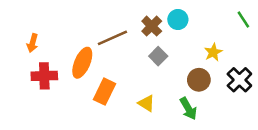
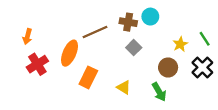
green line: (243, 20) -> (205, 39), moved
brown cross: (152, 26) -> (128, 22), turned -35
red cross: (44, 76) -> (37, 64), turned -30

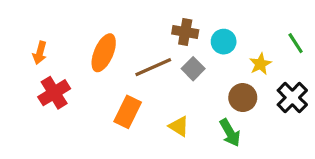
cyan circle: (150, 17) -> (224, 42), moved
brown line: (95, 32) -> (153, 67), moved
green line: (205, 39) -> (296, 43), moved
orange ellipse: (69, 53) -> (104, 53), moved

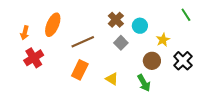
brown cross: (185, 32) -> (116, 20), turned 35
green line: (296, 43) -> (186, 15), moved
orange ellipse: (104, 53) -> (53, 25), moved
brown line: (153, 67) -> (83, 42), moved

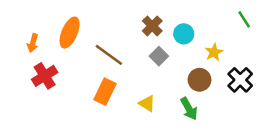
brown line: (83, 42) -> (109, 55), turned 60

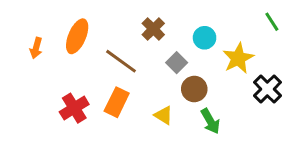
brown cross: (152, 26) -> (153, 29), moved
yellow star: (214, 52) -> (238, 58), size x1.5
red cross: (45, 76) -> (74, 108), moved
brown circle: (199, 80) -> (194, 89), moved

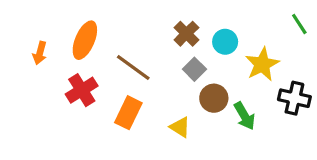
brown cross: (153, 29) -> (186, 34), moved
black cross: (267, 89) -> (294, 98), turned -32
red cross: (74, 108) -> (82, 90), moved
green arrow: (210, 121) -> (244, 116), moved

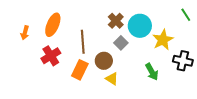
cyan circle: (225, 42) -> (140, 26), size x1.5
brown line: (133, 68) -> (83, 42), turned 50
brown circle: (214, 98) -> (104, 61), moved

